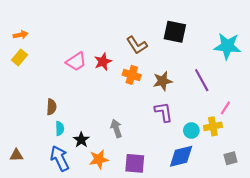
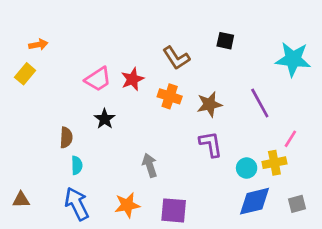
black square: (175, 32) -> (225, 41), size x0.6
orange arrow: (21, 35) -> (38, 45), moved
black star: (81, 140) -> (105, 119), moved
blue diamond: (181, 156) -> (255, 201), moved

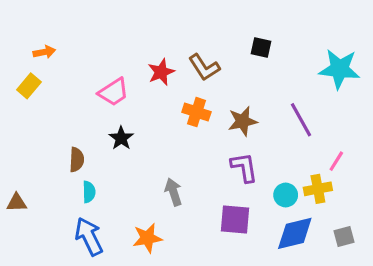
red star: (132, 79) -> (161, 72), moved
brown triangle: (21, 200) -> (17, 203), moved
purple square: (174, 210) -> (235, 220), moved

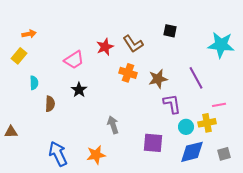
pink line: (336, 161) -> (219, 105), turned 48
purple L-shape: (244, 167) -> (172, 104), moved
cyan semicircle: (89, 192) -> (34, 83), moved

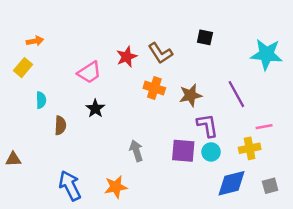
cyan circle: (186, 127) -> (211, 152), moved
purple square: (153, 143) -> (183, 151), moved

